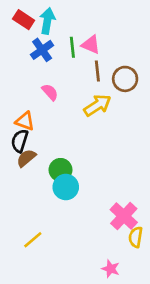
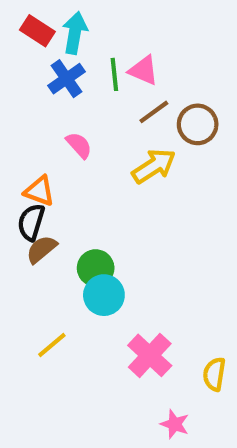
brown line: (97, 71) -> (154, 112), turned 60
pink cross: (124, 216) -> (150, 355), moved
yellow line: (33, 240) -> (52, 345), moved

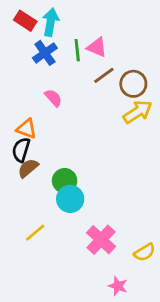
yellow arrow: (154, 166) -> (138, 112), moved
yellow semicircle: (214, 374) -> (145, 252), turned -130

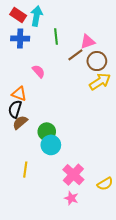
pink triangle: (97, 47) -> (88, 42), moved, turned -42
blue cross: (45, 53) -> (20, 39), moved, turned 36
yellow line: (35, 233) -> (25, 170), turned -42
pink star: (118, 286) -> (71, 198), moved

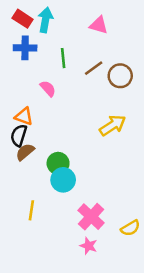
green line: (56, 36) -> (63, 58), moved
pink triangle: (88, 42) -> (99, 25), moved, turned 35
yellow arrow: (100, 81) -> (113, 125), moved

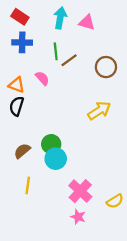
cyan arrow: (45, 20) -> (60, 18), moved
brown line: (94, 68) -> (69, 60), moved
orange triangle: (24, 116) -> (17, 85), moved
black semicircle: (19, 135) -> (17, 106), moved
brown semicircle: (25, 152) -> (22, 151), moved

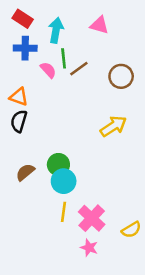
cyan arrow: (60, 18) -> (56, 30), moved
pink semicircle: (42, 78) -> (48, 70), moved
yellow line: (28, 185) -> (64, 212), moved

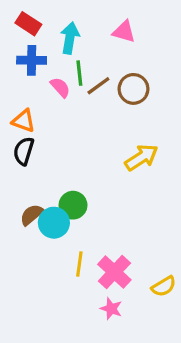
brown circle: (121, 76) -> (133, 89), moved
cyan circle: (64, 181) -> (54, 223), moved

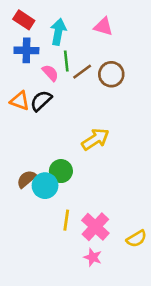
black semicircle: (24, 151) -> (41, 101), moved, turned 30
yellow arrow: (141, 157) -> (95, 139), moved

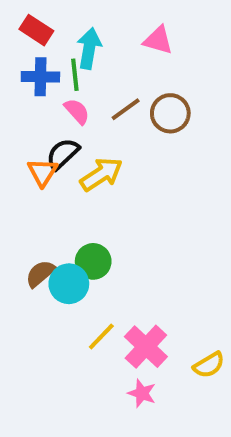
green line: (66, 61) -> (75, 75), moved
orange triangle: (20, 101) -> (42, 172), moved, turned 42
yellow arrow: (95, 139) -> (101, 174), moved
yellow line: (66, 220) -> (101, 336), turned 36

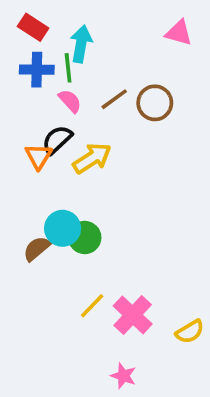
pink triangle: (158, 40) -> (179, 33), moved
cyan circle: (69, 284) -> (63, 228), moved
pink star: (142, 393) -> (123, 376), moved

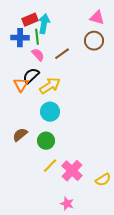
red rectangle: (33, 27) -> (30, 20), moved, turned -56
brown circle: (155, 103) -> (94, 41), moved
cyan circle: (63, 228) -> (50, 112), moved
green circle: (85, 238) -> (46, 141), moved

